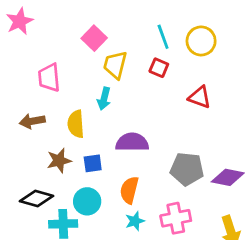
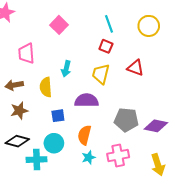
yellow circle: (201, 41) -> (149, 26), moved
yellow trapezoid: (115, 65) -> (101, 74), moved
brown star: (59, 161) -> (19, 111), moved

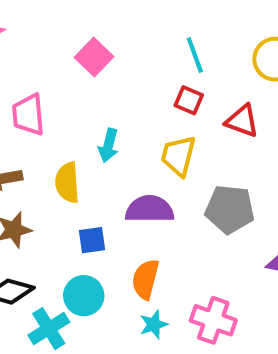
red triangle: (135, 68) -> (242, 121), moved
gray pentagon: (126, 120) -> (230, 209), moved
pink cross: (118, 155) -> (213, 320), turned 30
cyan cross: (37, 160) -> (49, 329), turned -30

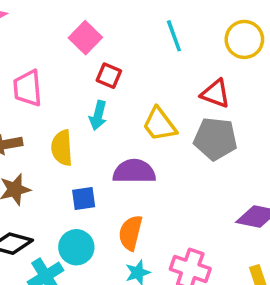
red square: (189, 100) -> (109, 76), moved
yellow trapezoid: (178, 156) -> (159, 124), turned -51
gray pentagon: (230, 209) -> (215, 139), moved

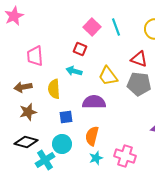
pink square: (85, 38) -> (92, 27), moved
cyan arrow: (98, 115) -> (74, 71), turned 91

